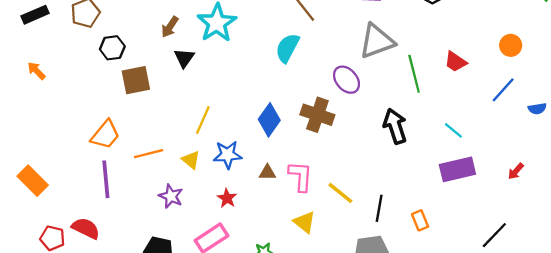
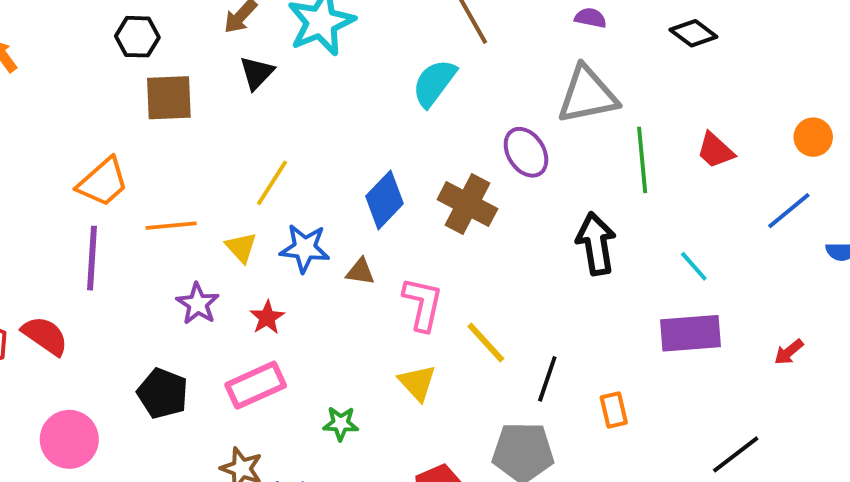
brown triangle: (267, 172) -> (360, 272), moved
red star: (227, 198) -> (267, 317), moved

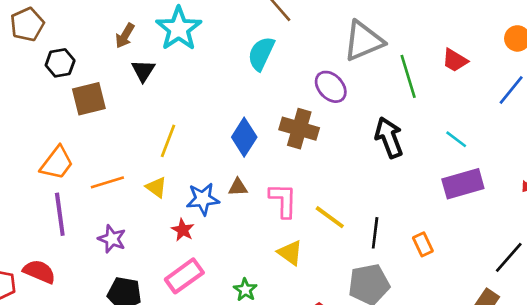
blue star: (305, 248) -> (203, 199), moved
purple star: (198, 304) -> (112, 239), moved
green star: (341, 424) -> (245, 290), turned -30

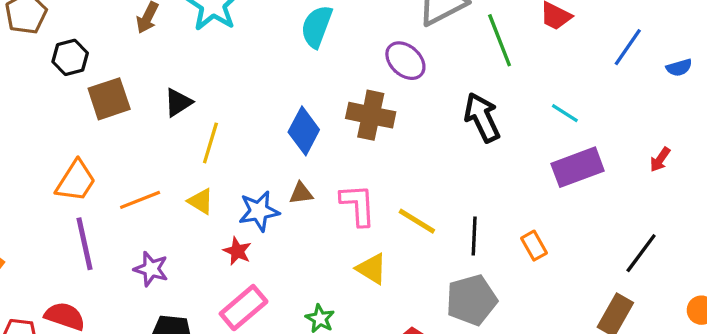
black triangle: (143, 71) -> (178, 102), moved, turned 30

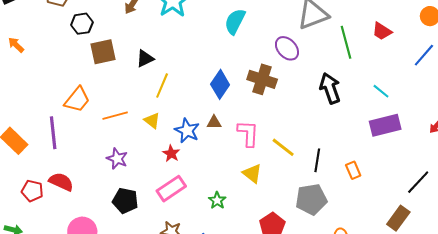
blue star: (259, 211) -> (187, 131), turned 30
purple line: (84, 244) -> (53, 133), moved

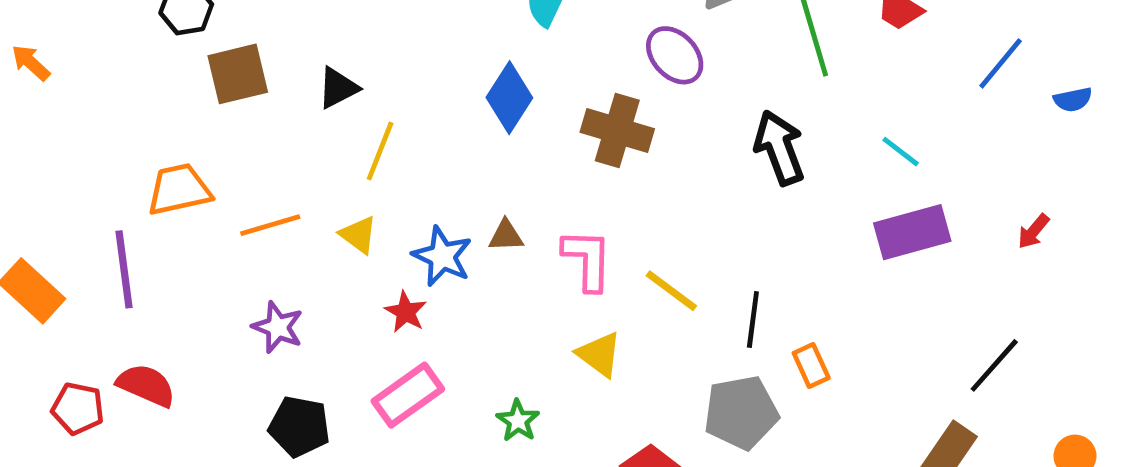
blue diamond: (220, 84) -> (509, 98), moved
orange trapezoid: (77, 100) -> (179, 190), turned -140
orange rectangle: (353, 170) -> (811, 365), moved

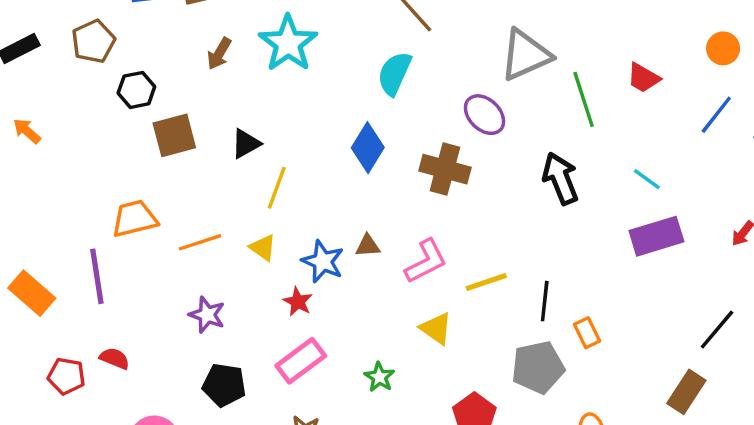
pink L-shape: (587, 260) -> (426, 261), turned 63
yellow line: (671, 291) -> (486, 282), turned -54
red semicircle: (146, 385) -> (115, 358), size x0.7

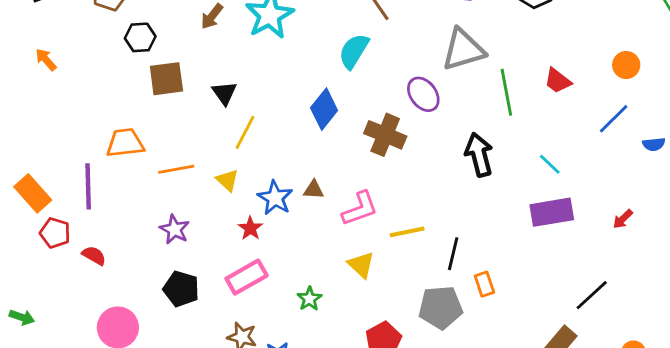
black triangle: (246, 144) -> (224, 93), turned -44
red pentagon: (66, 376) -> (55, 233), moved

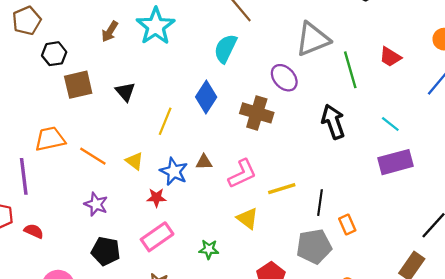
yellow line: (245, 132) -> (165, 121), moved
orange line: (176, 169) -> (93, 156), turned 48
red star: (250, 228) -> (156, 198), turned -30
green star: (309, 299) -> (209, 249), turned -30

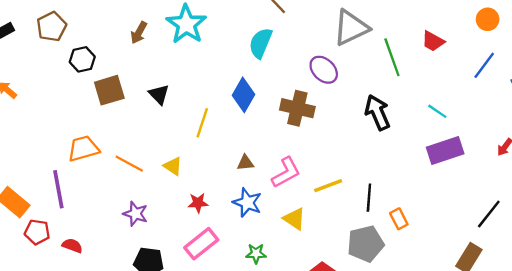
blue star: (174, 172) -> (247, 203), moved

